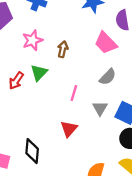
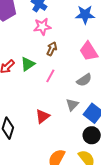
pink star: (32, 40) -> (42, 27), moved
pink line: (74, 93) -> (50, 76), moved

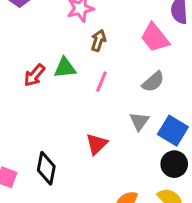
green triangle: (28, 64) -> (65, 68), turned 35

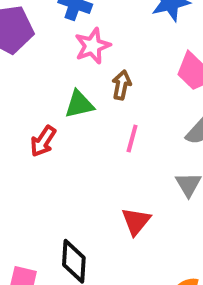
green triangle: (65, 68) -> (79, 104), moved

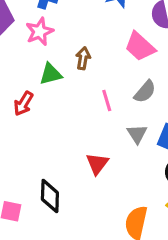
pink star: (92, 46) -> (40, 32), moved
pink line: (132, 139) -> (107, 101), moved, turned -30

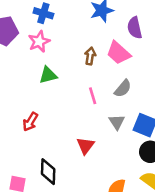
brown arrow: (83, 58) -> (90, 56), moved
red arrow: (23, 103) -> (30, 122), moved

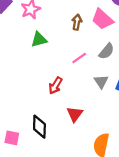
pink line: (93, 96) -> (79, 58), turned 72
red arrow: (30, 122) -> (55, 86), moved
red triangle: (85, 146) -> (75, 114), moved

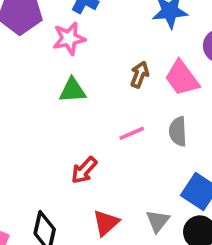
gray semicircle: (106, 51) -> (178, 131), turned 126
gray triangle: (101, 82) -> (158, 221), moved

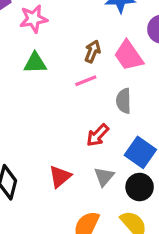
pink line: (132, 133) -> (86, 81), moved
red arrow: (84, 170) -> (98, 135), moved

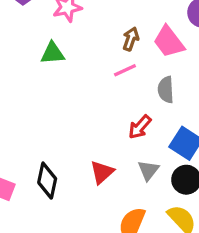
green triangle: (35, 63) -> (53, 53), moved

